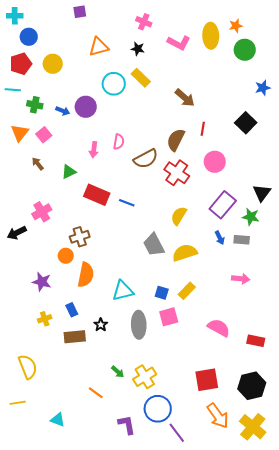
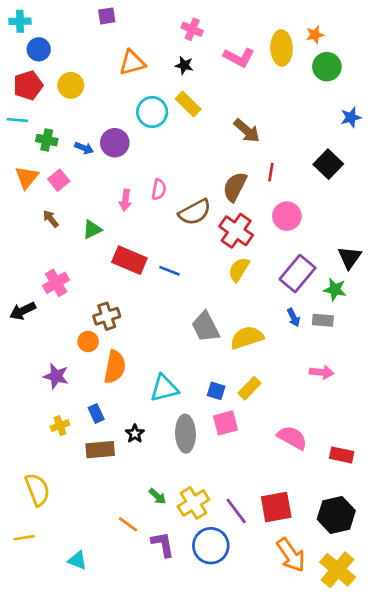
yellow semicircle: (179, 216) -> (239, 269), moved
purple L-shape: (127, 425) -> (163, 544), moved
purple line: (177, 433) -> (236, 511), moved

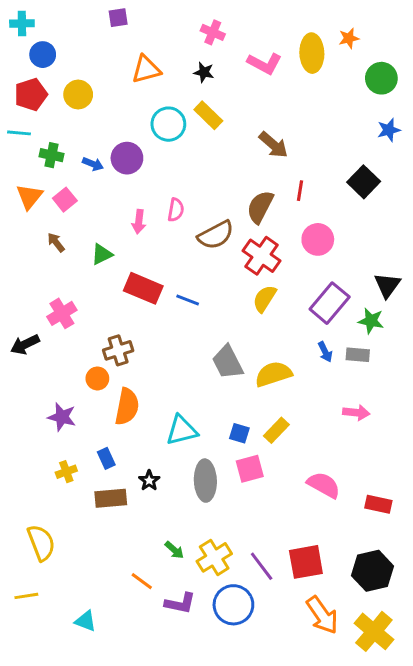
green circle: (327, 67) -> (381, 78), moved
purple L-shape: (163, 544) -> (180, 603), turned 112

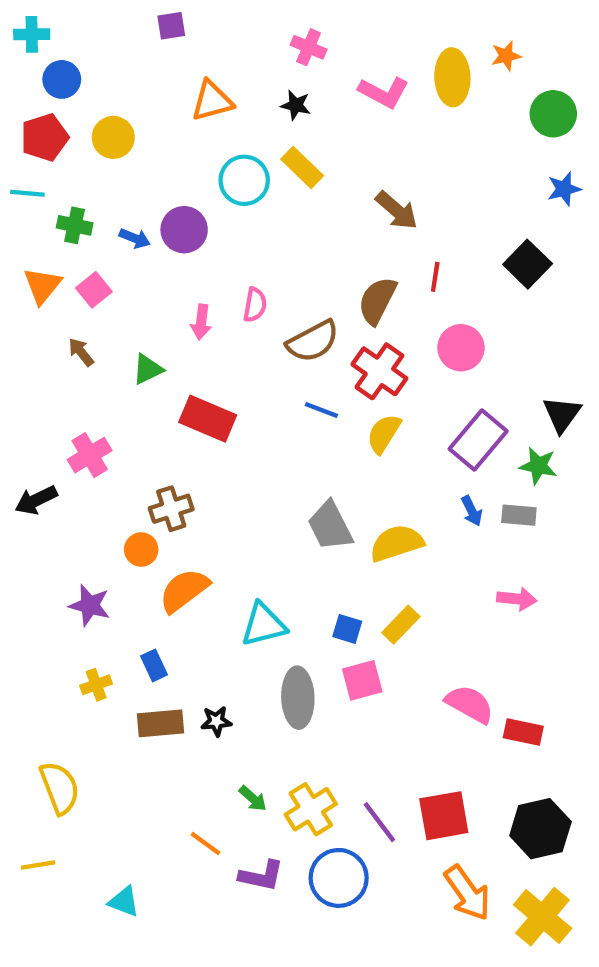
blue line: (188, 300) -> (321, 410), moved
orange semicircle: (127, 407) -> (184, 590), turned -138
black star: (149, 481) -> (216, 721), moved, turned 30
red rectangle: (378, 504) -> (523, 732), moved

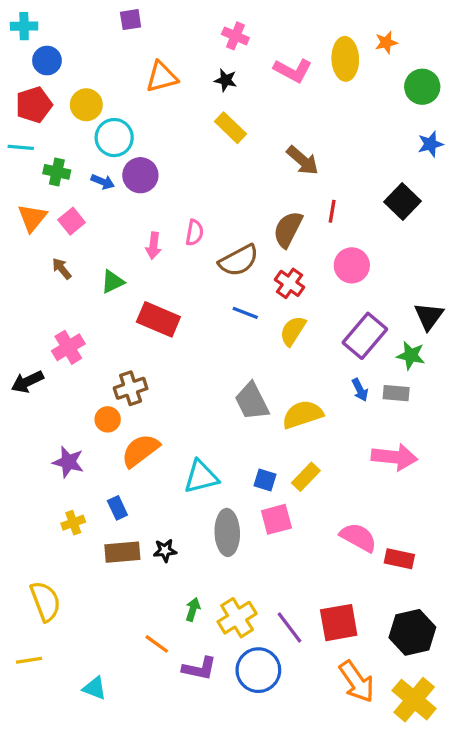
cyan circle: (244, 180) -> (114, 138), moved
red cross: (379, 371) -> (290, 283), size x0.7
pink arrow: (517, 599) -> (394, 457), size x1.5
green arrow: (253, 798) -> (193, 609), turned -115

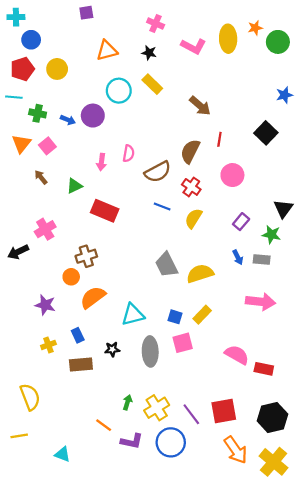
green circle: (422, 87) -> (278, 42), moved
cyan circle: (114, 138) -> (119, 91), moved
purple rectangle: (365, 336) -> (241, 222), size x0.6
black star: (165, 550) -> (112, 349), moved

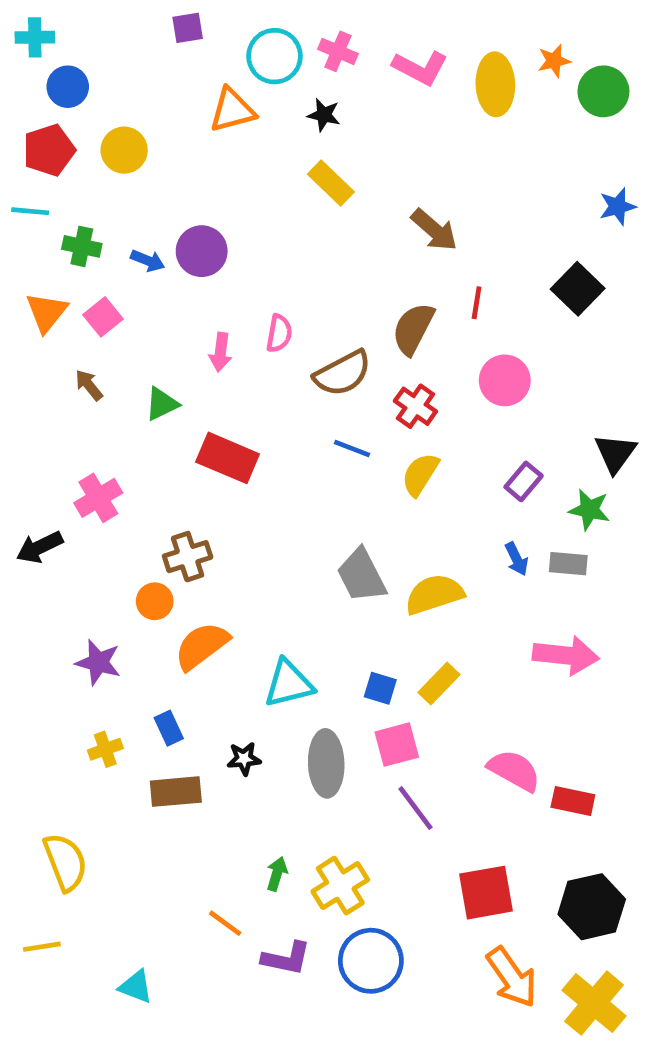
pink L-shape: (193, 46) -> (420, 68), moved
cyan circle: (119, 91) -> (274, 56), moved
purple line: (191, 414) -> (415, 808), moved

